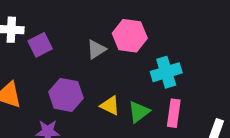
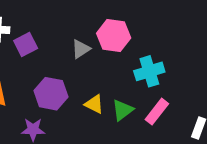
pink rectangle: (174, 113) -> (157, 112), turned 30

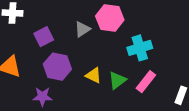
purple square: (26, 45) -> (44, 37), moved

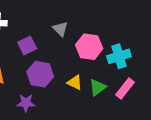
pink hexagon: (110, 18) -> (89, 47), moved
gray triangle: (82, 29) -> (60, 29), moved, turned -42

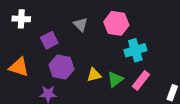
pink hexagon: (89, 47) -> (116, 23), moved
yellow triangle: (75, 83) -> (94, 75), turned -40

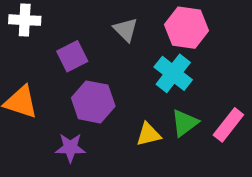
cyan cross: (135, 50) -> (173, 73), moved, turned -35
yellow triangle: (94, 75) -> (148, 134), moved

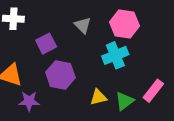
cyan cross: (173, 73) -> (115, 55), turned 30
green triangle: (185, 123) -> (125, 101), moved
purple star: (70, 148) -> (29, 101), moved

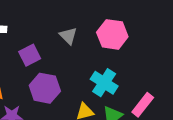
cyan cross: (115, 55) -> (104, 83), moved, turned -35

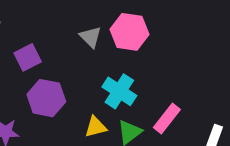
gray triangle: (68, 36) -> (90, 37), moved

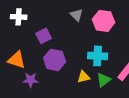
gray triangle: (90, 37) -> (77, 15), moved
cyan cross: (119, 91) -> (98, 56), turned -30

